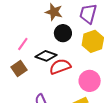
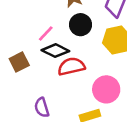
pink line: (23, 44) -> (46, 34), moved

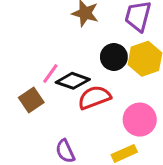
black circle: (81, 25) -> (114, 57), moved
pink line: (46, 34) -> (50, 74), moved

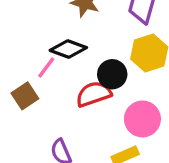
black circle: (114, 57) -> (112, 74), moved
black diamond: (73, 81) -> (68, 49), moved

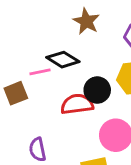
pink line: (46, 67) -> (40, 72), turned 30

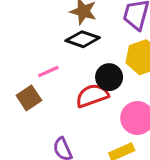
black diamond: (63, 60) -> (83, 39), moved

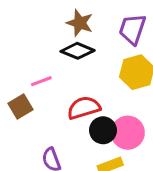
black circle: (109, 77) -> (103, 130), moved

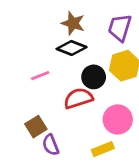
brown square: (20, 107) -> (36, 127), moved
black circle: (103, 130) -> (94, 77), moved

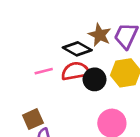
brown star: (73, 23) -> (100, 35), moved
red semicircle: (78, 98) -> (75, 71), moved

